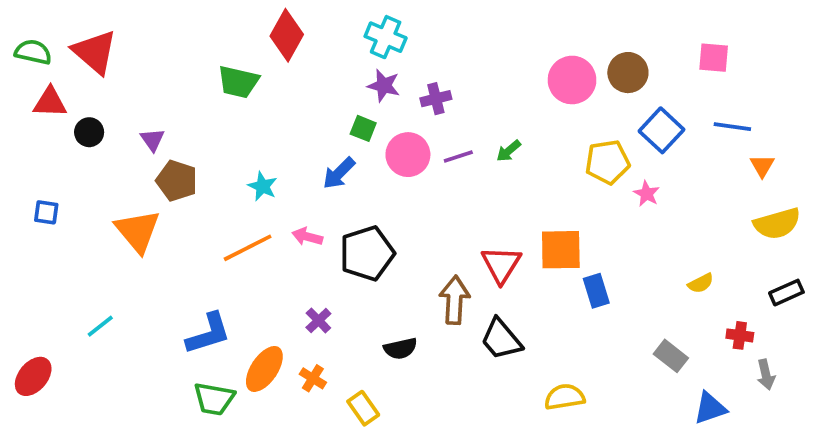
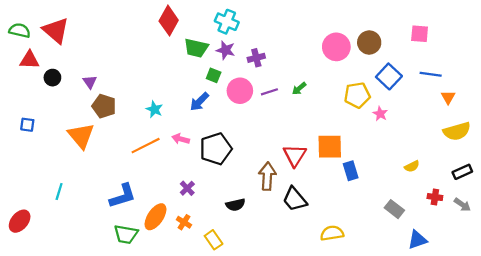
green trapezoid: (238, 82) -> (196, 48), moved
cyan line: (100, 326) -> (59, 192), turned -35
gray arrow: (766, 375) -> (462, 205), moved, turned -42

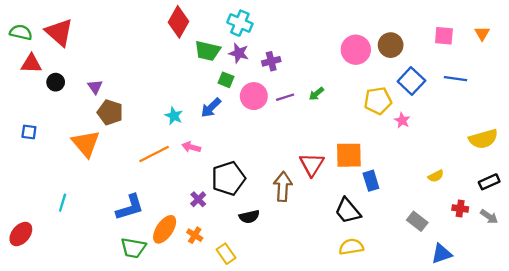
orange triangle: (448, 97) -> (482, 33), moved
cyan star: (154, 109) -> (174, 116), moved
black pentagon: (216, 149) -> (228, 178), moved
black trapezoid: (295, 199) -> (348, 211), moved

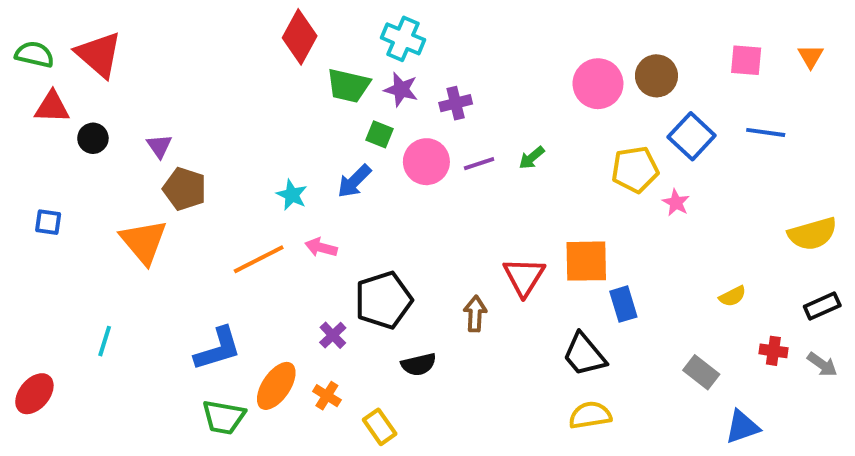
brown arrow: (283, 186) -> (475, 314), size x0.7

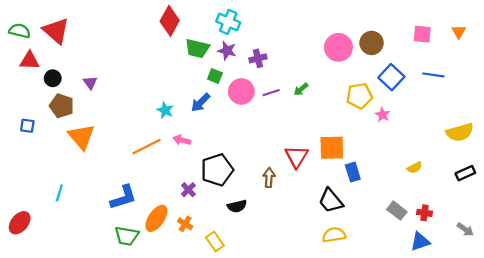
brown pentagon: (185, 189) -> (62, 106), moved
red cross: (773, 351) -> (425, 213), moved
gray arrow: (822, 364) -> (465, 229), moved

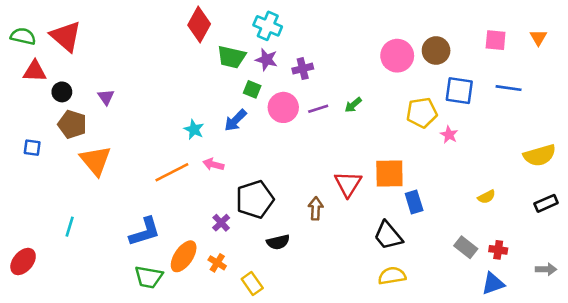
blue square: (391, 77) -> (459, 91), turned -35
gray arrow: (465, 229) -> (546, 269), turned -35

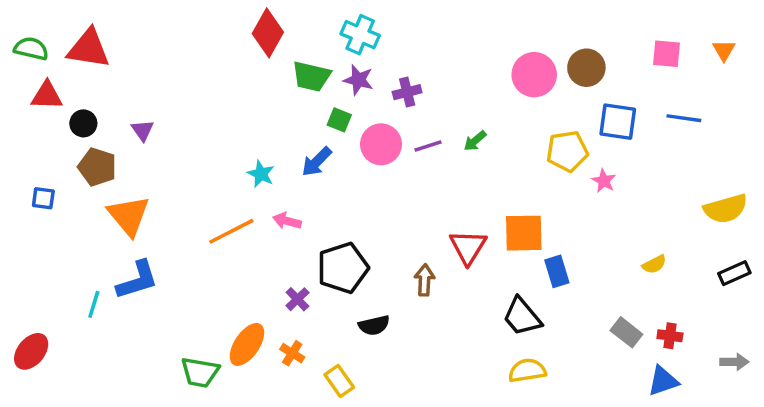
red triangle: (66, 36) -> (89, 49), turned -32
blue L-shape: (145, 232) -> (137, 280), moved

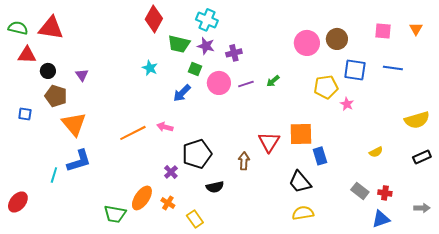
cyan star: (261, 174) -> (150, 68), moved

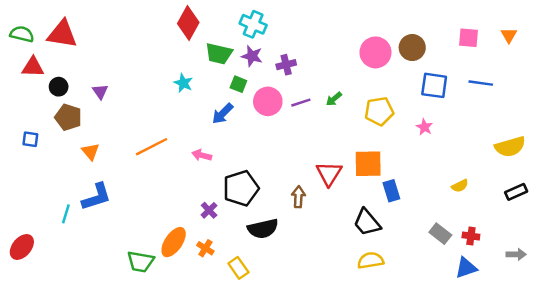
yellow pentagon: (326, 87) -> (379, 111), moved
orange triangle: (74, 124) -> (90, 152), size x0.6
orange line: (133, 133) -> (152, 147), moved
black semicircle: (215, 187) -> (263, 229), size x1.4

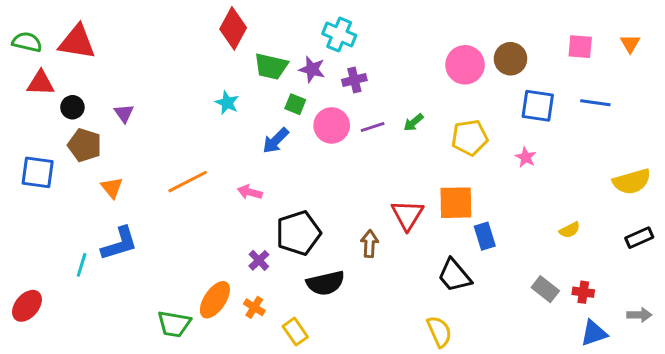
cyan cross: (253, 24) -> (339, 34), moved
blue square: (30, 139) -> (38, 172), size x1.6
yellow semicircle: (371, 260) -> (439, 332), moved, turned 75
blue triangle: (466, 268) -> (594, 333), moved

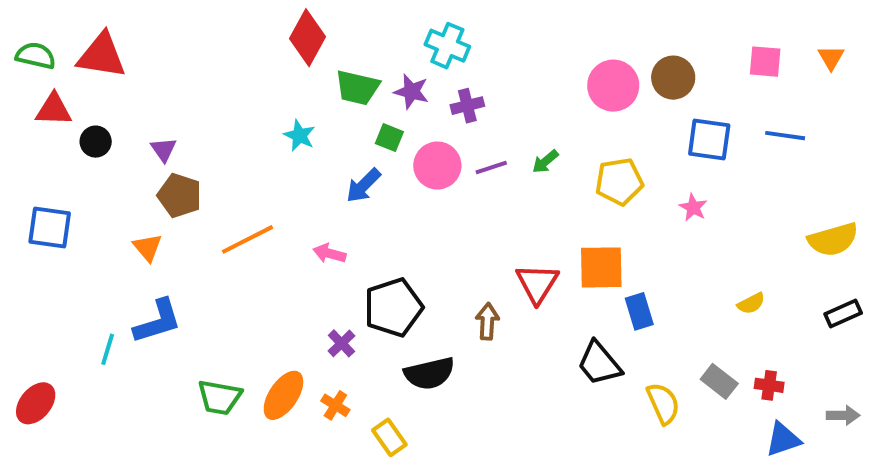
brown pentagon: (85, 145) -> (180, 195), moved
green trapezoid: (174, 324) -> (220, 397), moved
yellow semicircle: (439, 332) -> (663, 403), moved

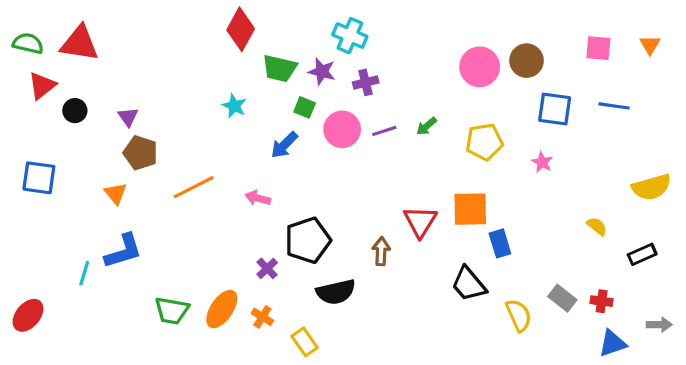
red triangle: (54, 110) -> (42, 86), turned -40
yellow semicircle: (751, 303) -> (597, 226), moved, turned -115
black rectangle: (843, 313) -> (642, 254), moved

